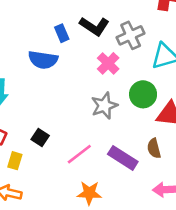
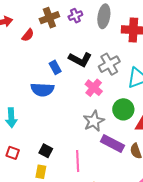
pink line: (79, 154) -> (78, 161), turned -50
purple rectangle: (123, 158) -> (112, 143), moved
yellow rectangle: (15, 161) -> (41, 172), moved

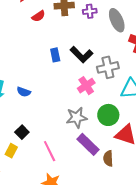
gray ellipse: (104, 16) -> (117, 20), turned -50
blue semicircle: (42, 90) -> (24, 92), moved, size x0.6
pink line: (78, 161) -> (50, 151), turned -40

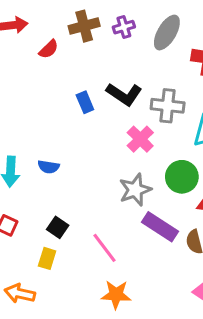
gray ellipse: (117, 20) -> (167, 33), turned 65
gray cross: (108, 67) -> (168, 106), turned 30

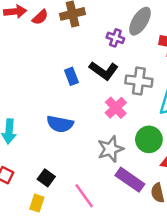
purple cross: (124, 27) -> (115, 38), moved, turned 35
red semicircle: (49, 49) -> (40, 17), moved
blue semicircle: (49, 167) -> (60, 124), moved, size x1.5

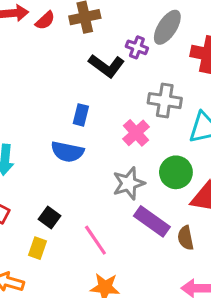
black L-shape: (104, 71) -> (106, 66), moved
blue rectangle: (71, 76) -> (81, 115), moved, turned 35

